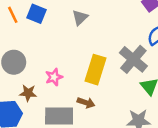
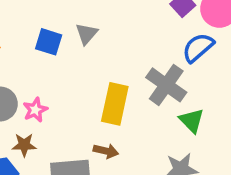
blue square: (37, 14) -> (49, 42), moved
pink star: (54, 77) -> (35, 110), moved

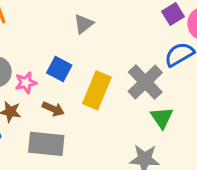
blue square: (49, 42) -> (59, 69), moved
brown arrow: (106, 151) -> (53, 109), moved

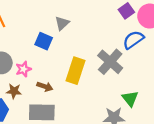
blue square: (59, 69) -> (44, 41), moved
green triangle: (162, 118) -> (130, 98), moved

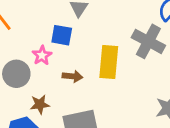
pink star: (23, 69) -> (42, 55), moved
brown arrow: (45, 87) -> (72, 76), moved

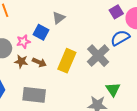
brown star: (40, 104) -> (21, 61), moved

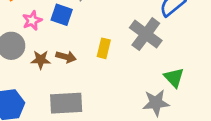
pink star: (23, 42) -> (32, 20), moved
yellow rectangle: (67, 61) -> (104, 48), size x0.6

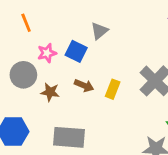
brown arrow: (66, 57) -> (84, 85), moved

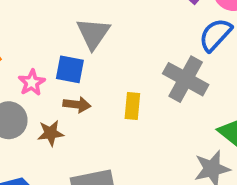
gray triangle: (99, 31) -> (93, 34), size x1.4
brown arrow: (84, 85) -> (77, 105), moved

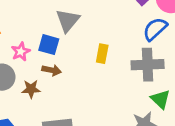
gray cross: (186, 79) -> (148, 65), moved, turned -36
yellow rectangle: (132, 106) -> (102, 54), moved

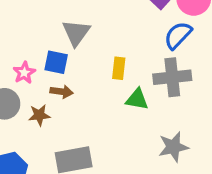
green triangle: (160, 99) -> (137, 99), moved, turned -30

